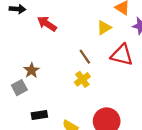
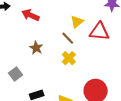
yellow triangle: (104, 28) -> (77, 22), moved
brown star: (32, 70) -> (36, 48), moved

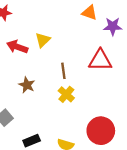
yellow triangle: (77, 22) -> (43, 40), moved
brown line: (68, 38) -> (63, 71), turned 40

